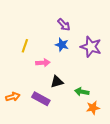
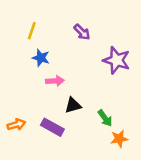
blue star: (62, 45) -> (41, 58), moved
yellow line: (25, 46) -> (32, 31), moved
green arrow: (82, 92) -> (105, 118), turned -136

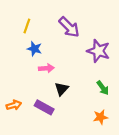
purple arrow: (82, 32) -> (69, 27), size x1.5
black triangle: (73, 105) -> (62, 89), turned -32
green arrow: (105, 118) -> (103, 88), moved

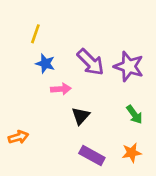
purple arrow: (69, 27) -> (91, 62), moved
purple rectangle: (44, 107) -> (92, 156), moved

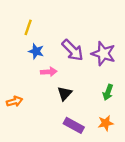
green arrow: (134, 114) -> (108, 92), turned 56
orange arrow: (18, 137) -> (14, 101), moved

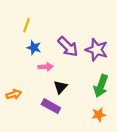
green arrow: (108, 92) -> (101, 86), size x1.5
purple rectangle: (74, 125) -> (51, 106), moved

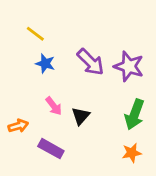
yellow line: (26, 25) -> (35, 34), turned -72
pink arrow: (46, 67) -> (54, 106), moved, turned 56
purple rectangle: (51, 106) -> (51, 149), moved

